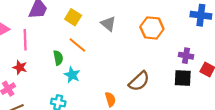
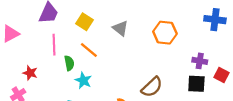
pink line: (25, 40) -> (54, 45), moved

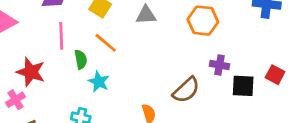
gray triangle: (120, 28) -> (146, 15), turned -42
purple cross: (200, 61) -> (220, 65), moved
red star: (30, 73) -> (31, 72), size x1.5

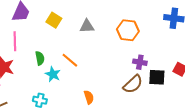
pink line: (61, 36) -> (15, 41), moved
orange line: (106, 43) -> (70, 60), moved
brown semicircle: (186, 90) -> (133, 84), moved

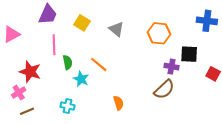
gray triangle: (87, 26) -> (116, 29), turned 42
pink line: (15, 41) -> (54, 45), moved
black square: (157, 77) -> (189, 54), moved

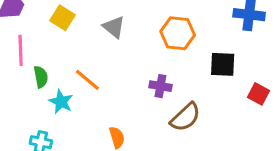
purple cross: (171, 67) -> (160, 86), moved

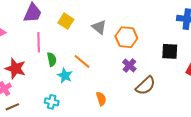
orange hexagon: (178, 33) -> (126, 37), moved
purple cross: (160, 86) -> (129, 65), turned 32

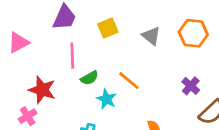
yellow square: (66, 21) -> (108, 28), turned 35
orange hexagon: (126, 37) -> (193, 33), moved
green semicircle: (52, 59) -> (89, 78), turned 72

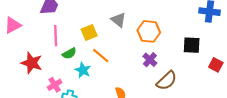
yellow square: (108, 28) -> (89, 32), moved
orange hexagon: (193, 33) -> (149, 31), moved
pink cross: (28, 116) -> (55, 85), moved

